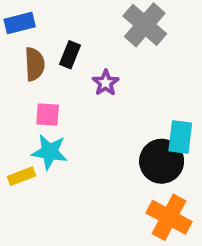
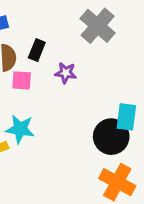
purple star: (106, 83) -> (66, 73), turned -30
pink square: (48, 115) -> (22, 80), moved

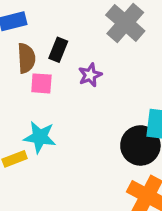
purple star: (66, 73) -> (90, 75), turned -30

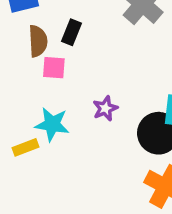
purple star: (90, 75) -> (105, 108), moved

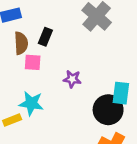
purple star: (105, 108) -> (72, 79), moved, turned 30

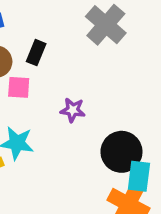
cyan rectangle: (121, 93) -> (139, 176), moved

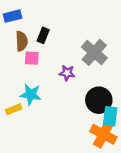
gray cross: (106, 25) -> (94, 52), moved

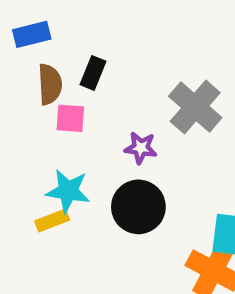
black circle: (99, 100) -> (138, 207), moved
yellow rectangle: (14, 109) -> (52, 220), moved

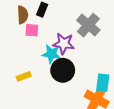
purple star: (141, 148) -> (64, 44), size x1.5
cyan star: (68, 191) -> (51, 54), moved

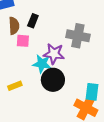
gray cross: (88, 25) -> (78, 36), turned -30

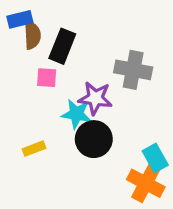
black rectangle: (33, 21) -> (62, 46), size x1.5
brown semicircle: (14, 26) -> (32, 35), moved
cyan rectangle: (92, 92) -> (155, 158), turned -36

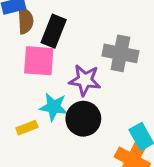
pink square: (47, 78) -> (39, 61), size x1.6
cyan star: (76, 114) -> (54, 107), moved

